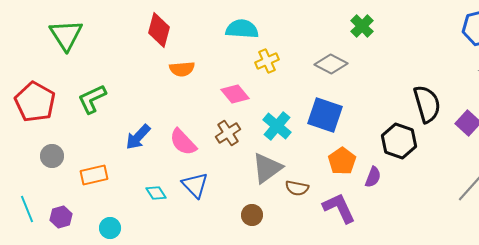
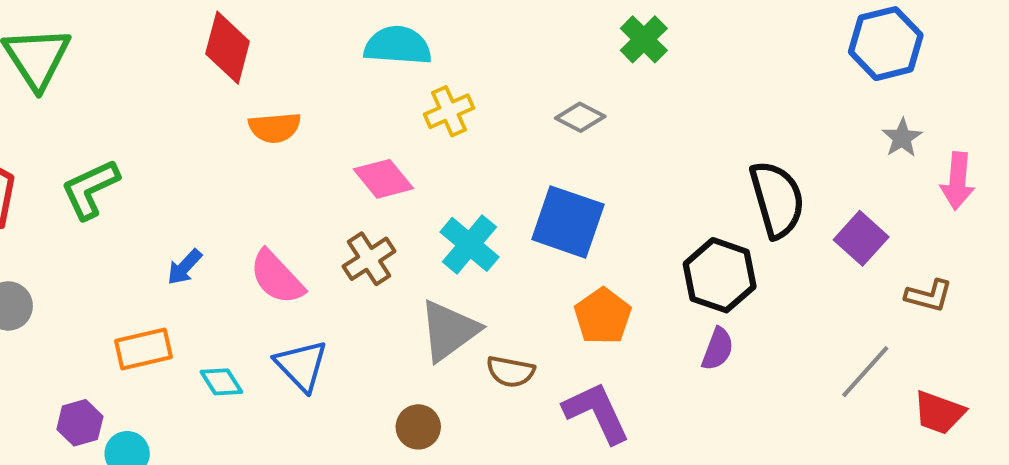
gray diamond: (331, 64) -> (580, 117), size x0.7
blue arrow: (138, 137) -> (184, 267), size x0.7
orange rectangle: (94, 175) -> (143, 349), moved
purple semicircle: (373, 177) -> (718, 349), moved
purple hexagon: (61, 217) -> (80, 423), moved

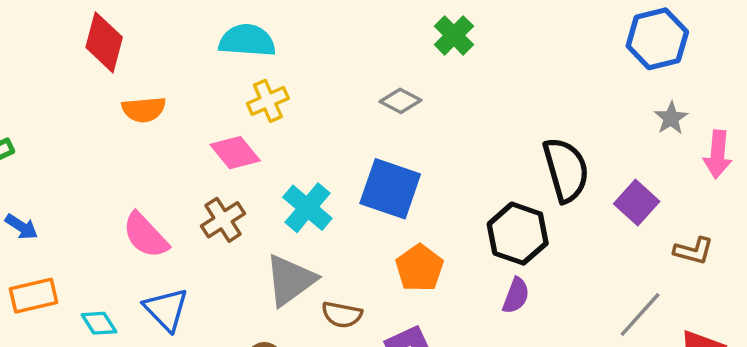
yellow cross: (449, 111) -> (268, 101), moved
blue arrow: (184, 267) -> (21, 227), moved, turned -100

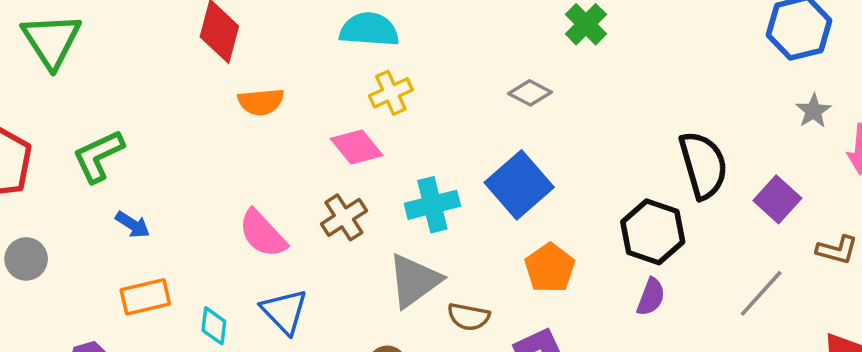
blue square: (390, 189) -> (519, 185), turned 30
cyan cross: (307, 208) -> (432, 205), turned 36
gray line: (640, 315) -> (761, 293), moved
cyan diamond: (99, 323) -> (214, 326), turned 39

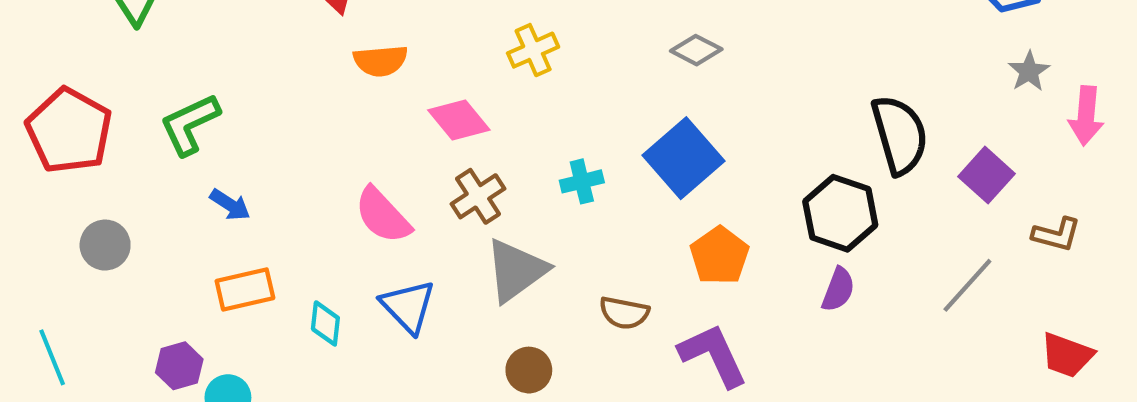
pink diamond: (357, 147) -> (459, 120), moved
cyan cross: (432, 205) -> (582, 181), size x0.7
gray triangle: (414, 281) -> (516, 270), moved

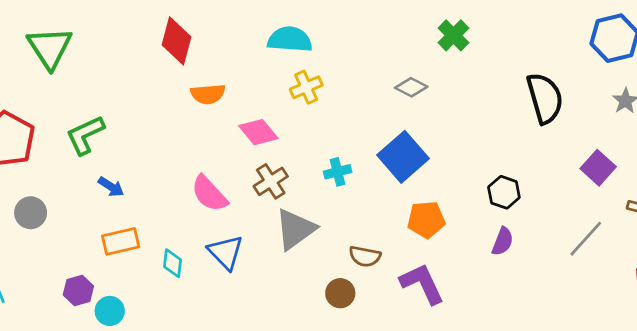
black semicircle: (900, 135) -> (545, 98), moved
black hexagon: (840, 213) -> (504, 192), size x0.7
orange pentagon: (720, 256) -> (426, 220), turned 30
brown circle: (529, 370) -> (340, 293), moved

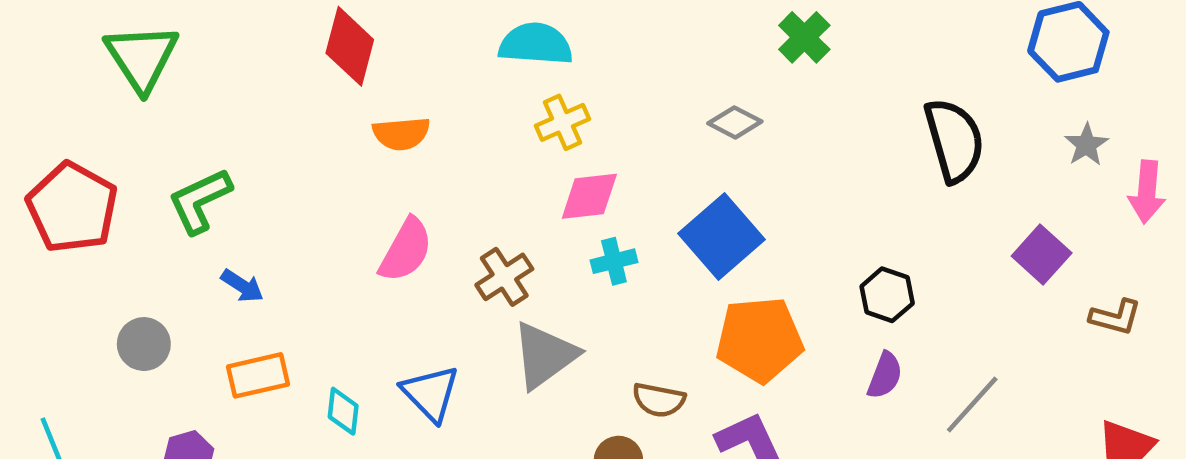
pink diamond: (258, 132) -> (589, 196), moved, turned -57
pink semicircle: (209, 194) -> (406, 250), moved, turned -108
gray circle: (31, 213) -> (144, 344), moved
orange pentagon: (426, 220) -> (759, 340), size x1.4
gray line: (586, 239) -> (972, 404), moved

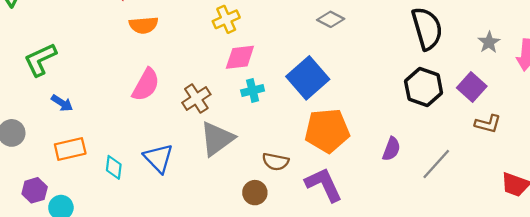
gray diamond: (735, 122) -> (331, 19), moved
gray star: (1086, 145) -> (489, 42), moved
black hexagon: (887, 295) -> (424, 87), moved, size x1.4
brown L-shape: (1115, 317) -> (488, 124), moved

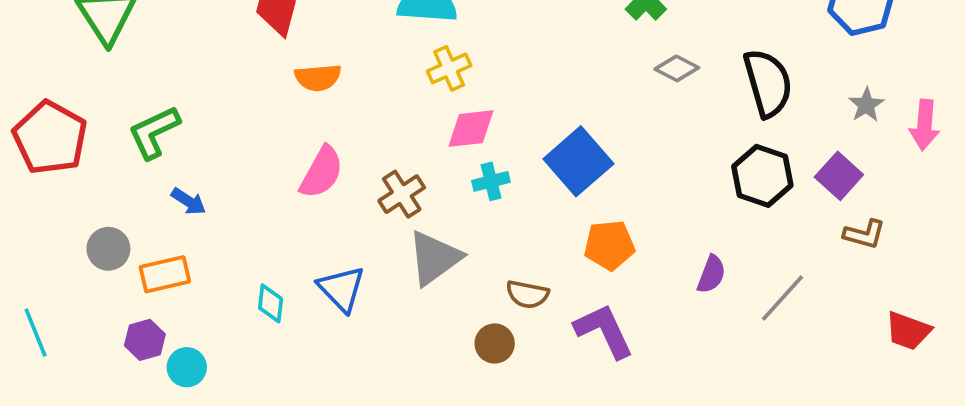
gray diamond: (331, 19) -> (677, 68), moved
orange pentagon: (327, 131) -> (609, 245), size x0.7
orange rectangle: (70, 149) -> (165, 274), moved

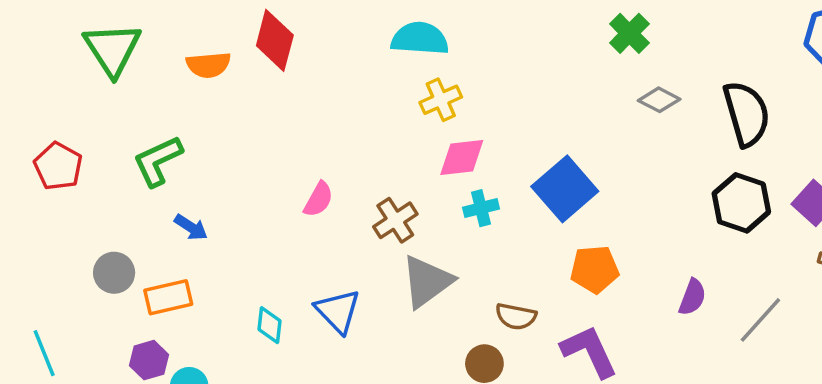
orange semicircle: (318, 78) -> (208, 65), moved
red pentagon: (50, 138) -> (58, 166), size x0.7
pink semicircle: (322, 172) -> (318, 199), size x0.7

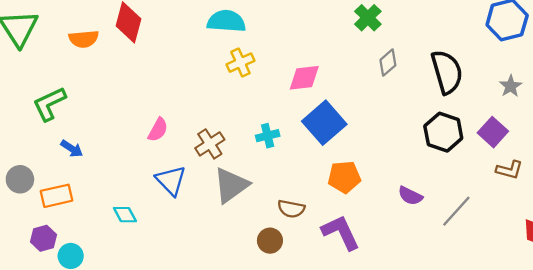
gray diamond: (659, 100) -> (388, 63), turned -68
pink diamond: (462, 157) -> (304, 78), moved
purple semicircle: (692, 297) -> (410, 196), turned 95
blue triangle: (338, 311) -> (171, 180), moved
cyan diamond: (270, 325) -> (125, 215), turned -35

